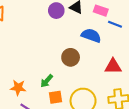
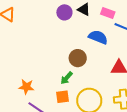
green arrow: (47, 81) -> (67, 78), moved

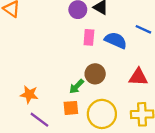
pink rectangle: (108, 13) -> (89, 37), moved, turned 72
brown circle: (78, 58) -> (95, 74), moved

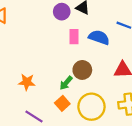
orange star: (29, 94) -> (27, 82), moved
orange square: (71, 108) -> (62, 103), turned -32

